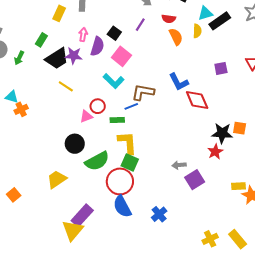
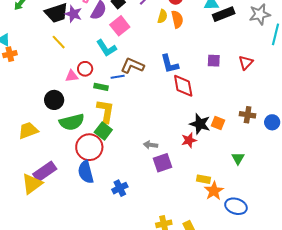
yellow semicircle: (197, 31) -> (162, 16), moved

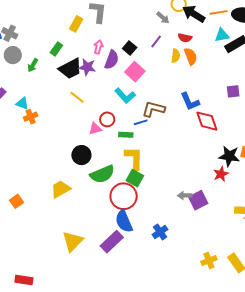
gray arrow: (151, 145) -> (185, 195), moved
purple rectangle: (45, 171) -> (112, 242), moved

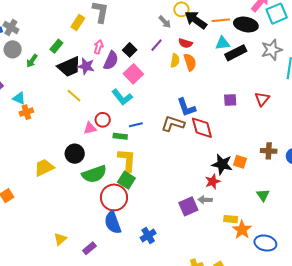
brown L-shape: (153, 109) -> (173, 124), moved
yellow trapezoid: (61, 189) -> (44, 168), moved
gray arrow: (185, 195) -> (205, 200), moved
yellow triangle: (73, 241) -> (60, 239), size x0.6
purple rectangle: (112, 242) -> (89, 248), moved, size x0.6

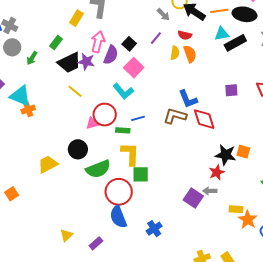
pink arrow: (99, 47) -> (98, 42), size x1.5
cyan triangle: (19, 98) -> (20, 96), size x1.6
red circle: (103, 120) -> (105, 115), size x1.5
green square: (126, 180) -> (141, 174), moved, turned -30
purple square: (188, 206) -> (193, 198), turned -30

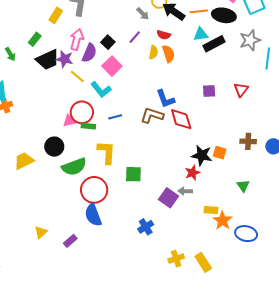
green arrow: (32, 58) -> (10, 54), turned -64
yellow line: (75, 91) -> (77, 76), moved
green rectangle: (123, 130) -> (88, 126), moved
green square: (141, 174) -> (133, 174), moved
blue cross: (154, 229) -> (146, 227), moved

